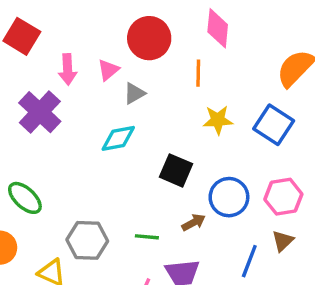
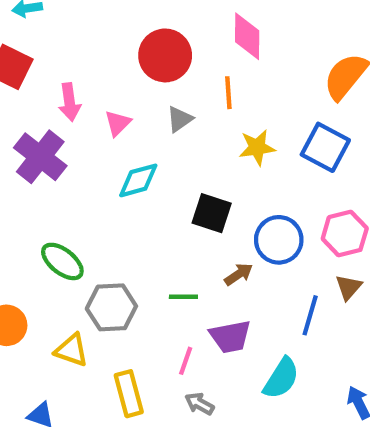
pink triangle: (108, 70) -> (118, 123), moved
gray triangle: (134, 93) -> (180, 119), moved
green ellipse: (25, 198) -> (62, 261), moved

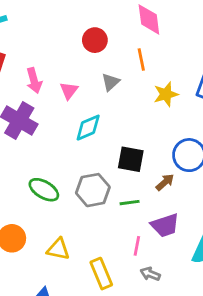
red circle: (165, 55) -> (95, 40), size x0.7
black square: (212, 213) -> (131, 159), moved
gray hexagon: (111, 307) -> (93, 190), moved

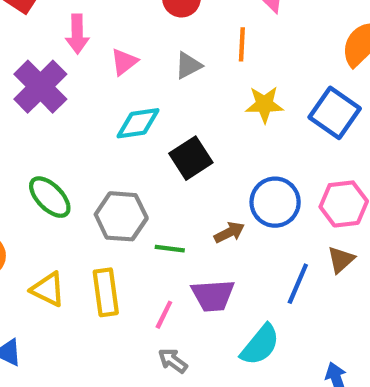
black square: (131, 159) -> (191, 158), moved, turned 32
yellow rectangle: (101, 274) -> (106, 292), moved

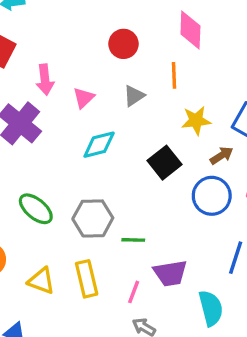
black square: (191, 158) -> (165, 163), moved
brown arrow: (229, 232) -> (221, 156), moved
cyan semicircle: (260, 345) -> (211, 308), turned -48

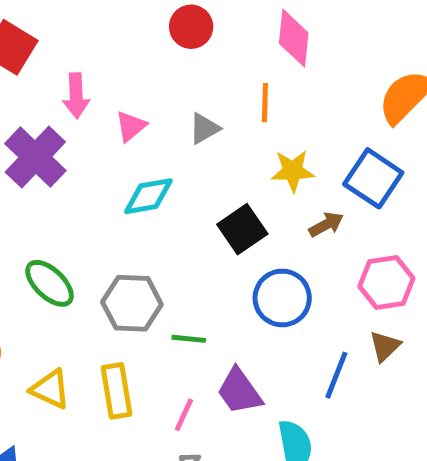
red circle: (123, 44) -> (191, 27), moved
blue circle: (212, 196) -> (282, 298), moved
purple trapezoid: (170, 273) -> (239, 391), turned 60

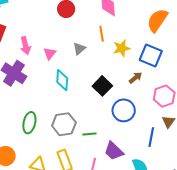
yellow star: (293, 171) -> (122, 48), moved
cyan diamond: (148, 196) -> (62, 80), turned -65
green ellipse: (50, 283) -> (29, 123), turned 70

